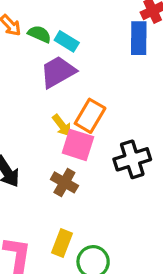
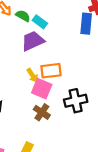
orange rectangle: (90, 116) -> (51, 71), turned 48
brown cross: (64, 182) -> (42, 112), moved

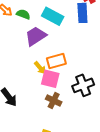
cyan rectangle: (40, 22) -> (53, 16), moved, size x1.5

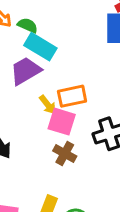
cyan rectangle: (53, 16) -> (40, 47), moved
purple trapezoid: (36, 36) -> (26, 71), moved

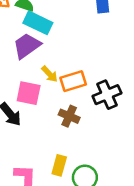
orange rectangle: (72, 96) -> (73, 81), moved
pink square: (62, 122) -> (29, 93), moved

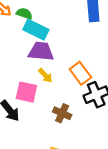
purple trapezoid: (27, 46) -> (41, 51), moved, turned 40
orange rectangle: (73, 81) -> (80, 73), moved, turned 70

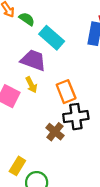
cyan rectangle: (36, 30) -> (52, 38), moved
brown cross: (62, 113) -> (55, 132), moved

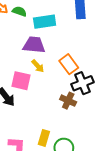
cyan rectangle: (52, 38) -> (45, 22), turned -35

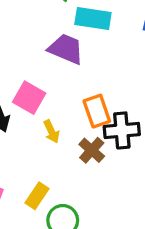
orange rectangle: (69, 64) -> (97, 111), moved
yellow arrow: (38, 66) -> (52, 132), moved

